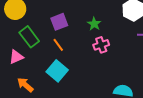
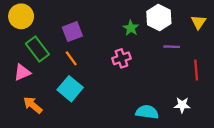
green star: (94, 24) -> (131, 28), moved

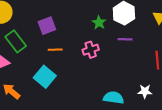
purple line: (172, 47) -> (125, 39), moved
orange line: (71, 58) -> (55, 50), moved, turned -56

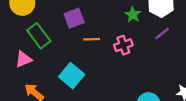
purple line: (125, 39) -> (162, 33), turned -40
orange line: (55, 50) -> (92, 39), moved

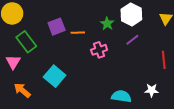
orange line: (92, 39) -> (78, 33), moved
pink triangle: (23, 59) -> (13, 62), turned -35

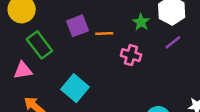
pink cross: (99, 50) -> (131, 55), turned 35
pink triangle: (13, 62) -> (23, 70), turned 49

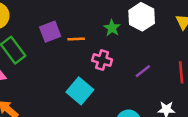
purple line: (173, 42) -> (143, 71), moved
cyan square: (75, 88) -> (80, 91), moved

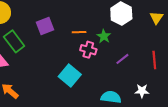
green star: (112, 28) -> (104, 36), moved
orange line: (76, 39) -> (79, 32), moved

